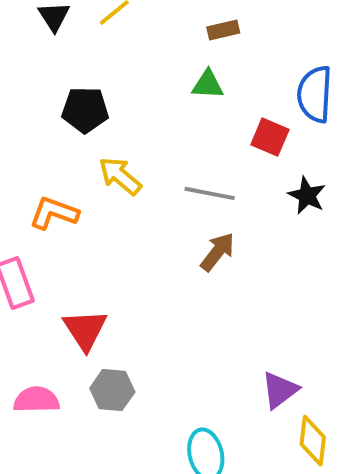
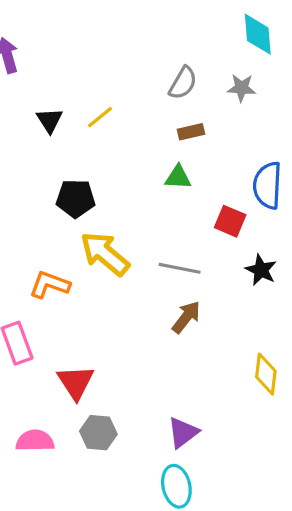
yellow arrow: (120, 176) -> (105, 254), size x1.4
purple triangle: (280, 390) -> (183, 433), moved
yellow diamond: (313, 441) -> (266, 374), moved

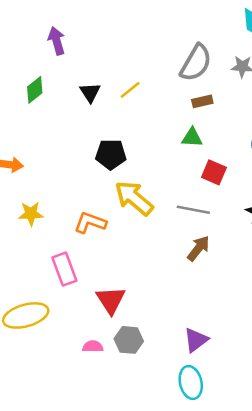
gray semicircle: (183, 83) -> (196, 63), size x1.4
red square: (230, 221) -> (214, 172), moved
pink semicircle: (35, 441) -> (93, 346), moved, size x0.7

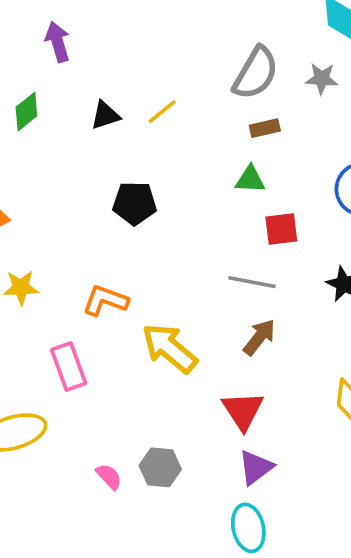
black triangle: (90, 92) -> (105, 115), turned 45
red square: (214, 172) -> (281, 229), turned -30
yellow arrow: (134, 198) -> (169, 348), moved
red triangle: (111, 300) -> (243, 411), moved
pink semicircle: (93, 346) -> (109, 477), turned 48

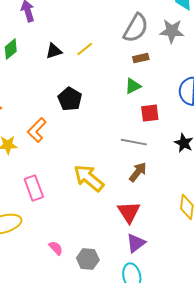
gray star: (322, 79) -> (172, 31), size x1.4
green triangle: (250, 179) -> (133, 86), turned -30
black pentagon: (135, 203) -> (70, 99), turned 30
orange L-shape: (105, 300) -> (37, 130), moved, turned -65
gray hexagon: (160, 467) -> (88, 259), moved

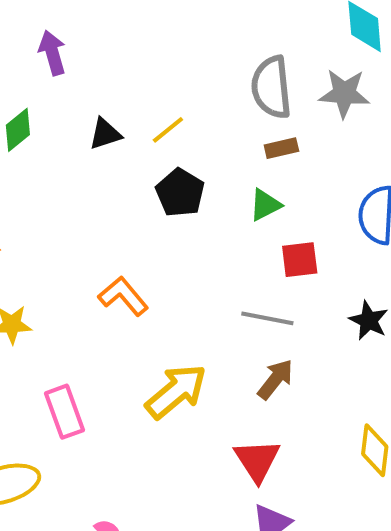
gray semicircle: (136, 28) -> (271, 87), turned 144
black pentagon: (70, 99) -> (180, 193), moved
orange L-shape: (37, 130) -> (123, 296), moved, turned 95
yellow arrow: (89, 178) -> (176, 391), turned 100

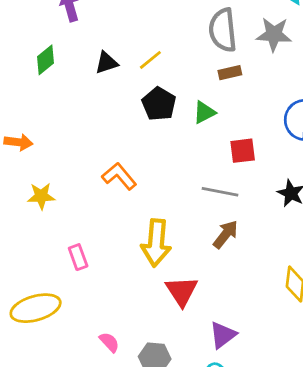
green triangle: (265, 205) -> (204, 112), moved
yellow arrow: (176, 391) -> (156, 243), turned 135
pink rectangle: (65, 412) -> (78, 257), size x0.7
red triangle: (257, 460) -> (182, 291), moved

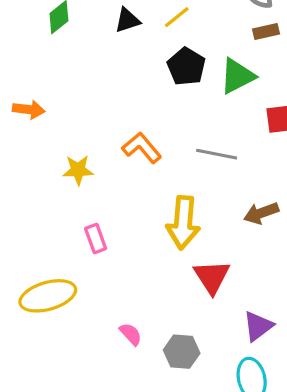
green triangle: (204, 112) -> (237, 76), size x1.4
gray line: (220, 192) -> (217, 154), moved
yellow star: (41, 196) -> (78, 170), moved
brown arrow: (226, 234) -> (261, 213), turned -148

